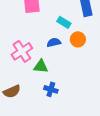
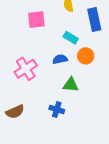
green triangle: (41, 66) -> (71, 85), moved

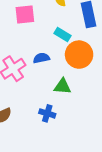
orange circle: (86, 56) -> (79, 55), size x1.5
blue semicircle: (60, 59) -> (41, 58), moved

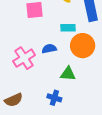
cyan rectangle: (63, 35) -> (68, 28), turned -32

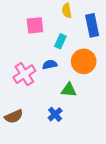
cyan rectangle: (68, 28) -> (60, 41), moved, turned -64
blue cross: (54, 98) -> (55, 114), turned 32

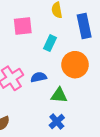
blue semicircle: (50, 65) -> (39, 77), moved
blue cross: (55, 114) -> (57, 122), moved

